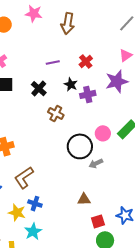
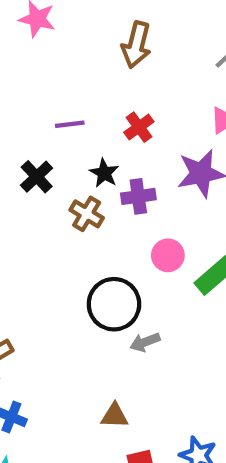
brown arrow: (68, 23) -> (136, 45), moved
brown cross: (56, 114) -> (87, 214), moved
pink circle: (103, 133) -> (168, 255), moved

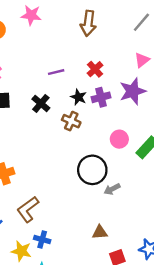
purple cross: (138, 196) -> (101, 97), moved

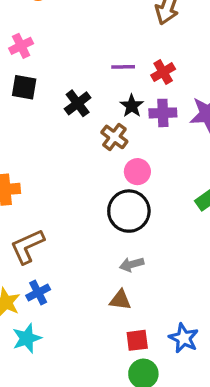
purple line: (56, 72) -> (123, 67), moved
pink circle: (119, 139) -> (137, 172), moved
gray arrow: (112, 189) -> (132, 264), moved
blue cross: (42, 239) -> (38, 293), turned 35

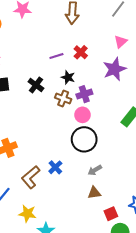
purple cross: (163, 113) -> (84, 94), moved
blue cross: (38, 293) -> (55, 167), moved

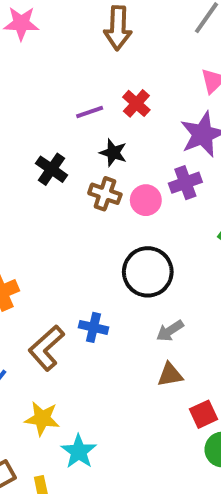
purple cross: (84, 94) -> (185, 183), moved
pink circle: (82, 115) -> (146, 200), moved
blue cross: (55, 167) -> (93, 327), turned -32

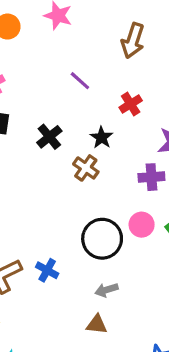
purple line: (90, 112) -> (80, 81), moved, turned 45
pink circle: (146, 200) -> (142, 225), moved

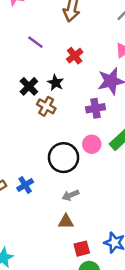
black cross: (49, 137) -> (29, 86), moved
blue cross: (47, 270) -> (25, 185), turned 35

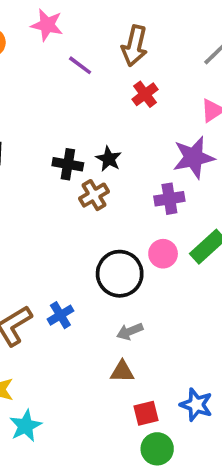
purple line: (35, 42) -> (80, 65), moved
red cross: (75, 56) -> (145, 94), moved
black cross: (29, 86) -> (68, 164), turned -36
brown cross: (46, 106) -> (94, 195), turned 30

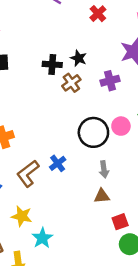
purple cross: (169, 199) -> (110, 81), moved
pink circle: (163, 254) -> (121, 126), moved
gray arrow: (130, 331) -> (104, 169), turned -70

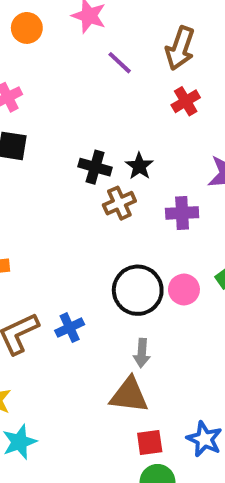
brown triangle: (102, 196) -> (129, 395), size x1.5

